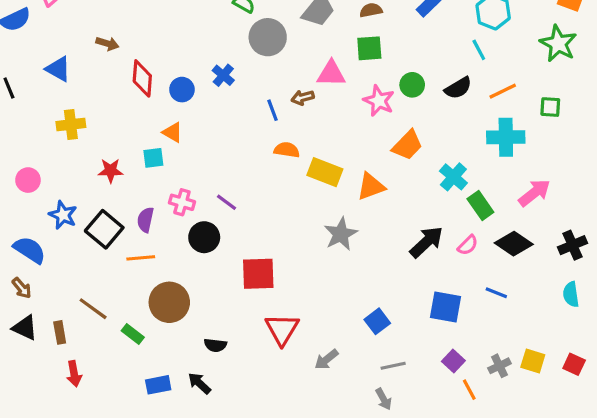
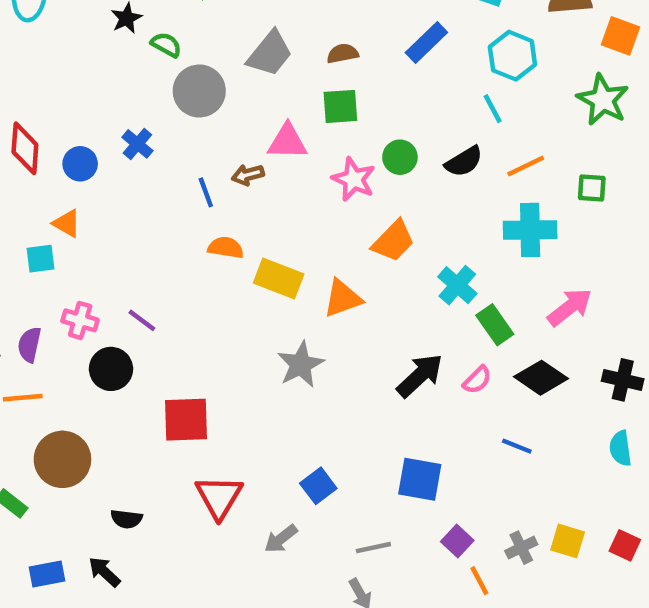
black cross: (573, 245) -> (623, 380), turned 36
blue square: (446, 307) -> (420, 479), moved
blue square: (377, 321) -> (318, 486), moved

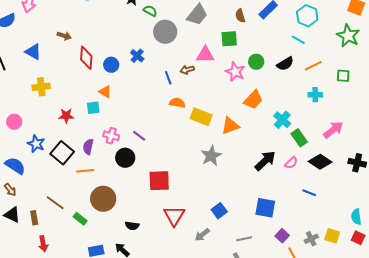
brown semicircle: (343, 54) -> (240, 16), moved, turned -96
cyan line: (493, 109) -> (298, 40), turned -32
cyan cross: (530, 230) -> (315, 95), size x0.6
cyan semicircle: (620, 448) -> (356, 217), moved

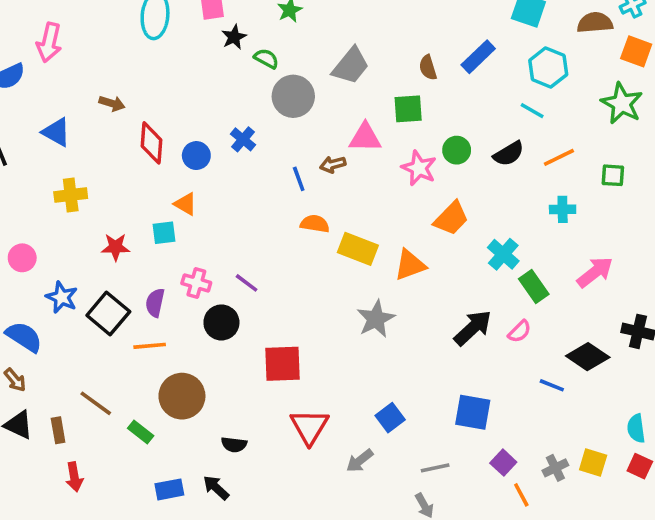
black diamond: (320, 162) -> (588, 357), moved

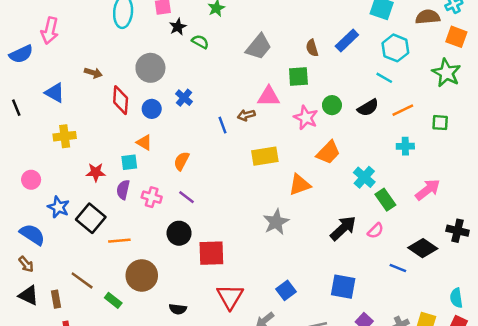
gray circle: (293, 96) -> (150, 68), moved
orange semicircle: (315, 224) -> (182, 161), moved, turned -72
yellow rectangle: (358, 249) -> (265, 156), moved, turned -30
purple semicircle: (155, 303) -> (123, 190), moved
black circle: (221, 322) -> (179, 233), moved

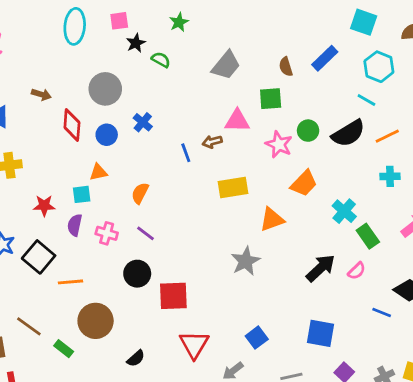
black semicircle: (368, 108) -> (348, 133), size x1.4
orange triangle: (144, 142) -> (98, 172), turned -42
black semicircle: (178, 309) -> (136, 358), turned -49

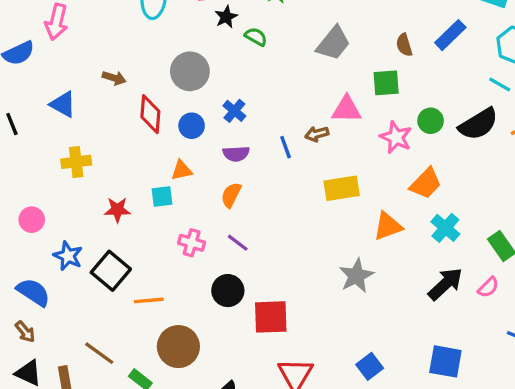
cyan cross: (344, 211) -> (445, 228), moved
purple semicircle: (75, 225) -> (236, 154), moved, turned -105

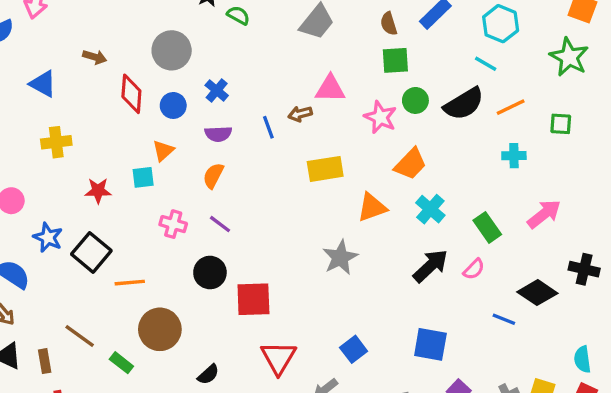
green square: (386, 83) -> (395, 60), moved
orange triangle: (182, 170) -> (163, 151), turned -30

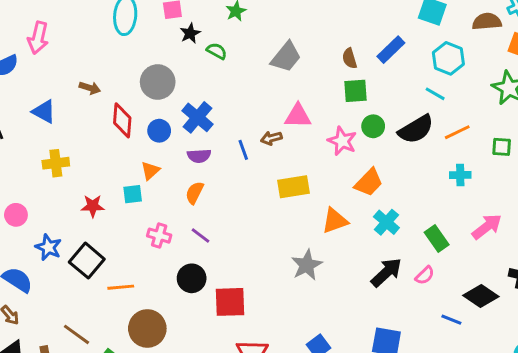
blue cross: (217, 90) -> (198, 117), size x1.5

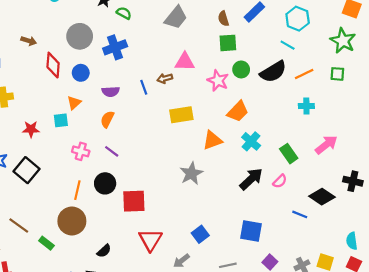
blue cross: (198, 117) -> (115, 47), moved, turned 30
green square: (502, 147) -> (337, 74), moved
orange line: (121, 287) -> (77, 190), moved, turned -72

